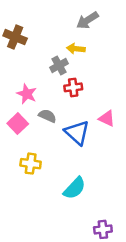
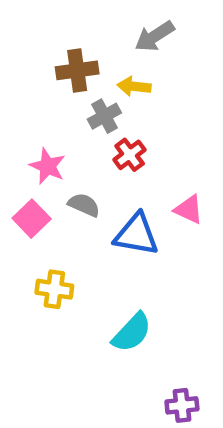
brown cross: (15, 37) -> (77, 70), moved, turned -30
red cross: (73, 87) -> (130, 155), turned -30
blue triangle: (77, 133) -> (136, 235), turned -32

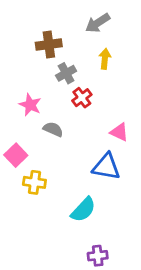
yellow arrow: (134, 86) -> (105, 59), moved, turned 90
pink square: (32, 219) -> (16, 155), moved
blue triangle: (136, 235) -> (106, 167), moved
purple cross: (182, 405) -> (98, 256), moved

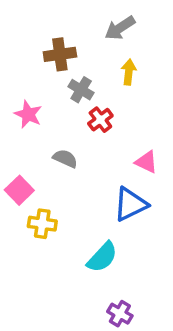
gray cross: (66, 73) -> (81, 90), turned -30
pink star: (30, 105) -> (28, 114), moved
blue triangle: (106, 167) -> (130, 204), turned -36
purple cross: (98, 256) -> (120, 314), turned 36

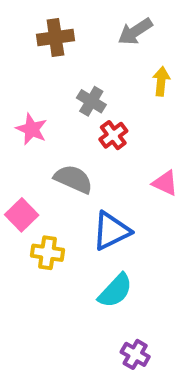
brown cross: (60, 54) -> (55, 37), moved
yellow arrow: (129, 72) -> (161, 81), moved
gray semicircle: (65, 158) -> (73, 179), size x1.4
blue triangle: (130, 204) -> (111, 231), moved

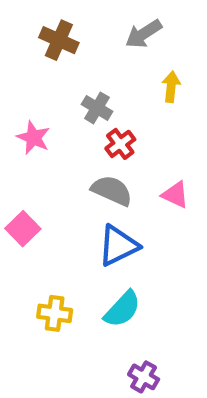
brown cross: (55, 37) -> (59, 40), turned 32
gray semicircle: (73, 179) -> (112, 191), moved
yellow cross: (48, 253) -> (55, 313), moved

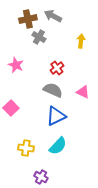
gray arrow: (144, 34) -> (53, 16), moved, turned 60
brown cross: (59, 40) -> (28, 19), turned -36
gray cross: (97, 108) -> (39, 37), moved
purple cross: (144, 377) -> (41, 177), moved

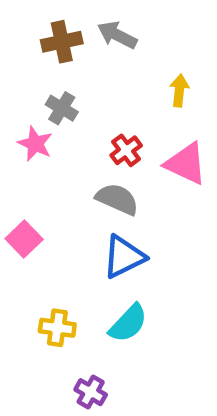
gray cross: (39, 37) -> (62, 108), moved
pink triangle: (83, 92) -> (186, 164), moved, size x1.5

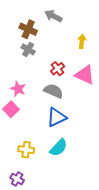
brown cross: (62, 42) -> (28, 29), moved, turned 36
pink star: (35, 144) -> (18, 89), moved
purple cross: (91, 392) -> (17, 179), moved

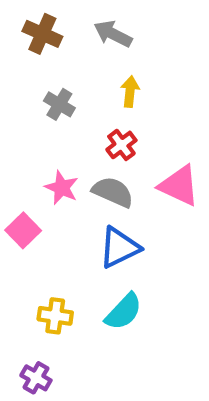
brown cross: (28, 29) -> (42, 34), moved
yellow arrow: (82, 41) -> (130, 92), moved
pink triangle: (85, 75) -> (179, 186), moved
pink star: (18, 89) -> (62, 188), moved

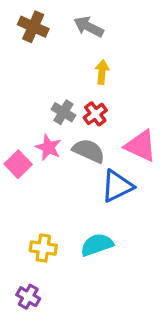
gray cross: (59, 104) -> (63, 112), moved
pink square: (23, 230) -> (18, 164), moved
blue triangle: (119, 248) -> (117, 186), moved
cyan semicircle: (124, 312) -> (97, 245), turned -152

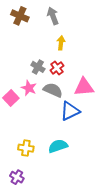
gray arrow: (89, 27) -> (53, 16), turned 42
pink triangle: (141, 146) -> (84, 87), turned -30

